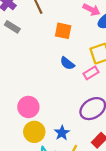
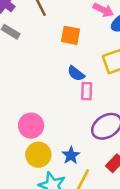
pink rectangle: (91, 73) -> (87, 91), moved, turned -56

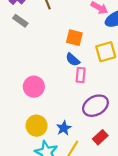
orange square: (70, 35) -> (74, 38), moved
pink circle: (31, 126) -> (34, 87), moved

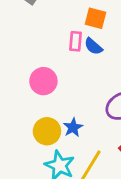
pink rectangle: (81, 75) -> (76, 41), moved
blue star: (64, 128) -> (73, 127), moved

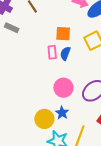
blue semicircle: (93, 46) -> (65, 53), turned 80
pink circle: (43, 81) -> (63, 88), moved

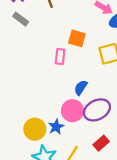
blue semicircle: (65, 53) -> (81, 88), moved
pink circle: (63, 88) -> (72, 111), moved

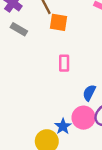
orange square: (77, 38) -> (59, 22), moved
blue star: (56, 127) -> (63, 126), moved

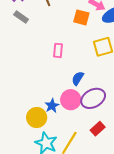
orange square: (59, 22) -> (81, 17), moved

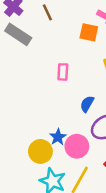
gray rectangle: (21, 17) -> (18, 34), size x1.5
pink circle: (71, 100) -> (77, 146), moved

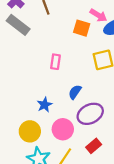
blue star: (58, 137) -> (45, 105), moved

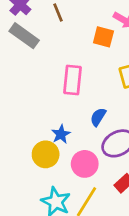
pink rectangle: (55, 62) -> (72, 80), size x1.5
yellow circle: (30, 131) -> (46, 154), moved

